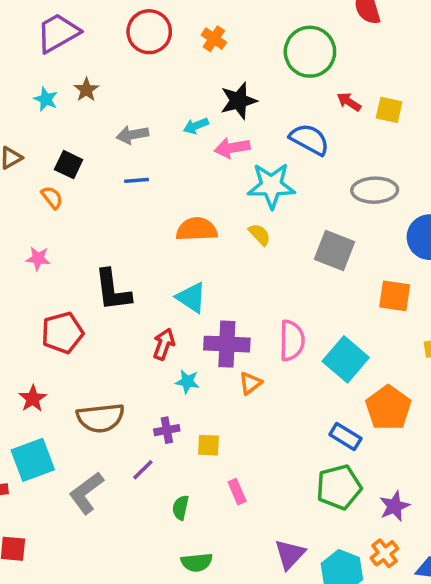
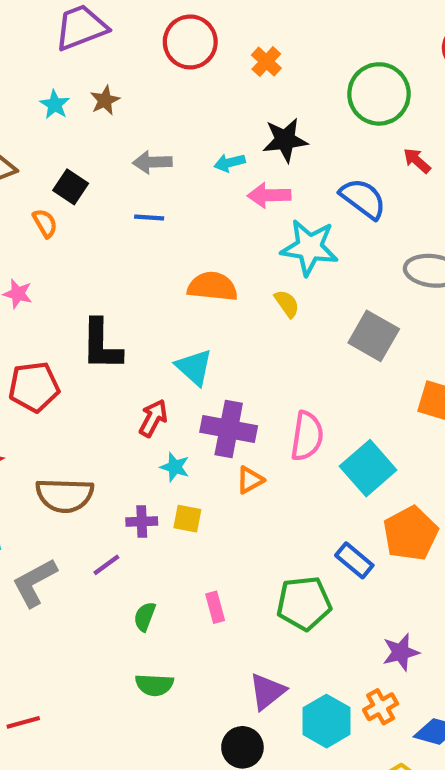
yellow square: (208, 445) -> (187, 519), moved
green pentagon: (339, 487) -> (304, 603), moved

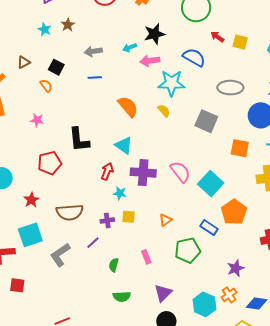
orange semicircle: (212, 287) -> (128, 107), turned 50
pink semicircle: (307, 436) -> (180, 172), turned -40
orange triangle: (250, 480) -> (165, 220), moved
purple triangle: (267, 691) -> (163, 293), moved

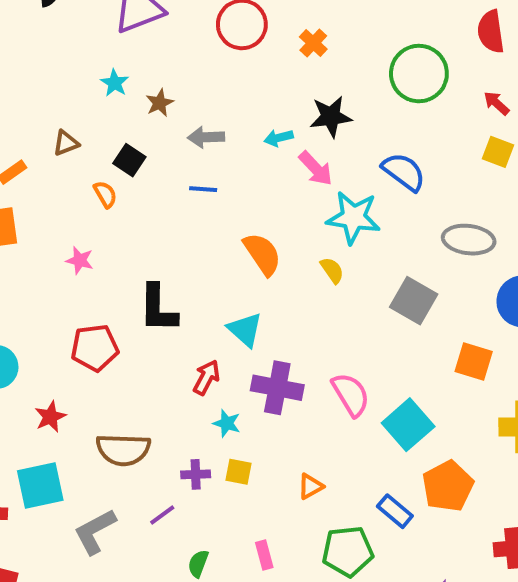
brown star: (68, 25) -> (160, 103), moved
red arrow: (217, 37) -> (496, 103), moved
pink arrow: (150, 61) -> (316, 168), turned -132

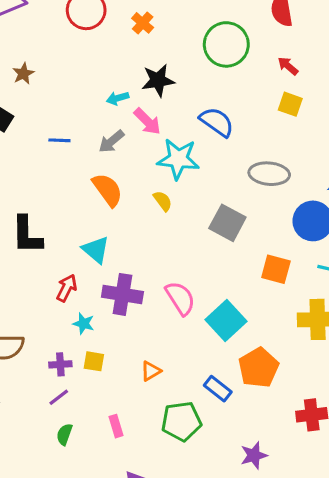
gray arrow: (206, 137) -> (111, 141), moved, turned -36
purple line: (162, 515) -> (59, 397), moved

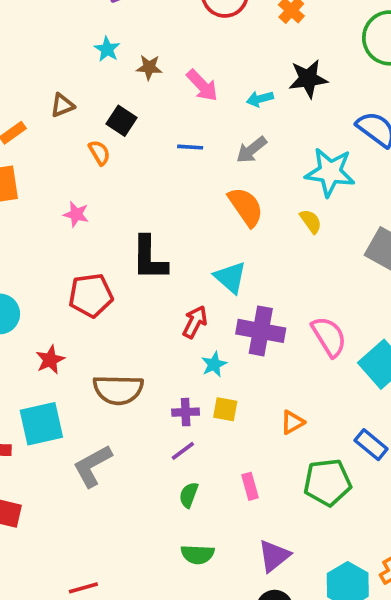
brown star: (23, 74) -> (149, 67), turned 30
pink arrow: (147, 121) -> (202, 85), moved
cyan star: (84, 324) -> (214, 364), turned 30

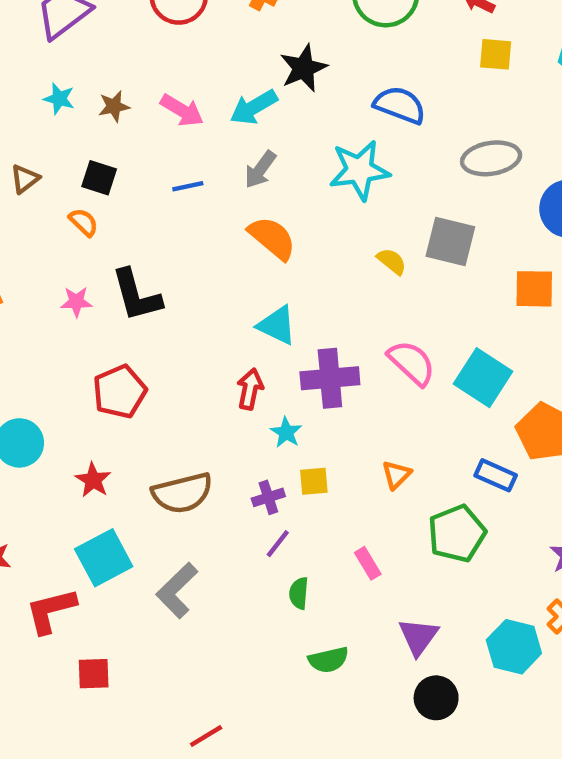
cyan arrow: (260, 99) -> (254, 107), size x1.5
yellow semicircle: (311, 221) -> (392, 261), moved
black L-shape: (149, 258) -> (136, 295), moved

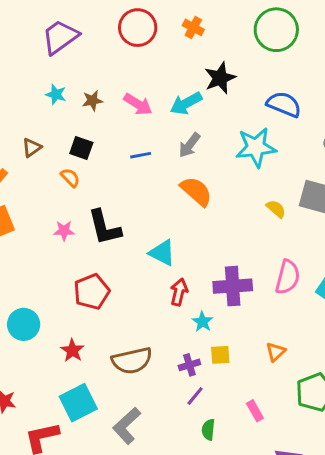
cyan triangle: (277, 325) -> (162, 253), moved
pink semicircle: (412, 363) -> (288, 277), turned 60

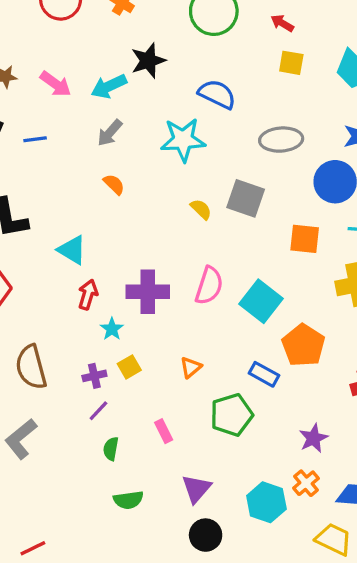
blue line: (141, 155) -> (35, 139), moved
orange semicircle: (196, 191) -> (114, 184), size x0.6
yellow square: (220, 355) -> (129, 367), turned -30
brown semicircle: (132, 361) -> (31, 367), turned 84

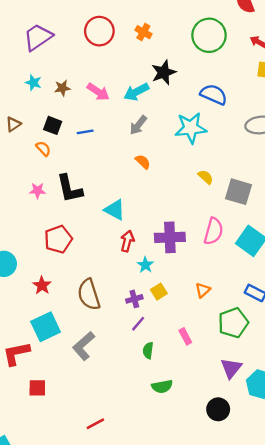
gray square: (246, 198) -> (239, 192), moved
purple triangle: (196, 489) -> (231, 368), moved

